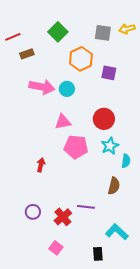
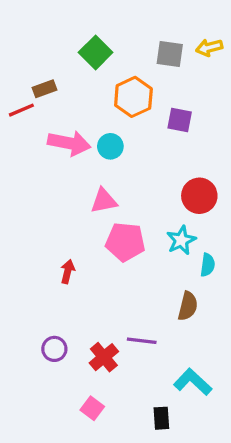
red line: (13, 37) -> (21, 110), moved
red circle: (104, 119) -> (199, 196), moved

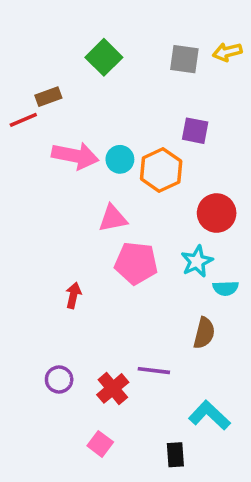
orange hexagon: (133, 97) -> (161, 170), moved
cyan semicircle: (208, 265) -> (226, 288), turned 80

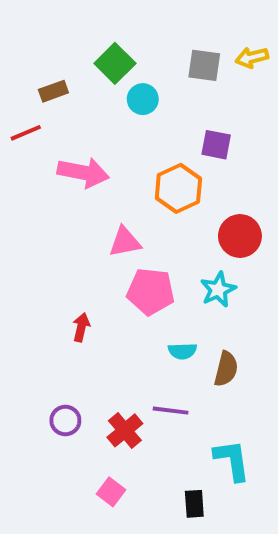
brown rectangle: (48, 97) -> (53, 91), moved
cyan circle: (120, 159) -> (143, 99), moved
cyan semicircle: (226, 288) -> (182, 351), moved
cyan L-shape: (209, 415) -> (232, 460), turned 39

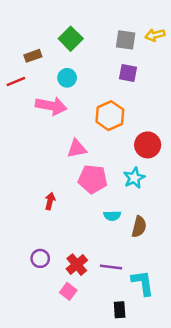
cyan circle: (143, 99) -> (67, 78), moved
purple square: (216, 145) -> (128, 73), moved
purple line: (171, 411) -> (111, 267), moved
pink square: (111, 492) -> (68, 291), moved

